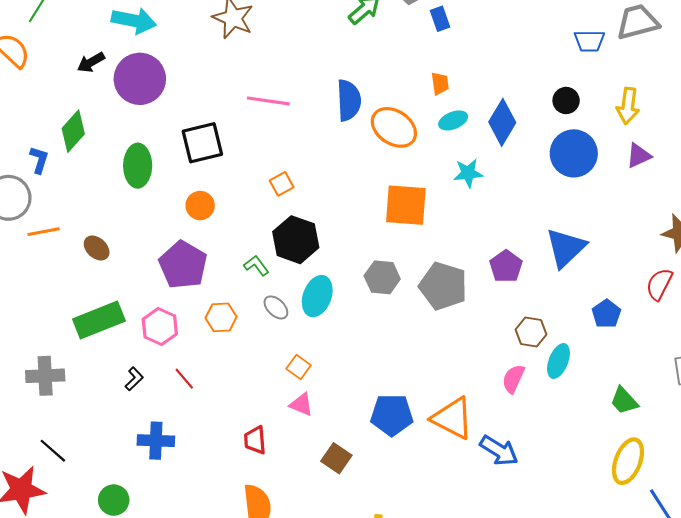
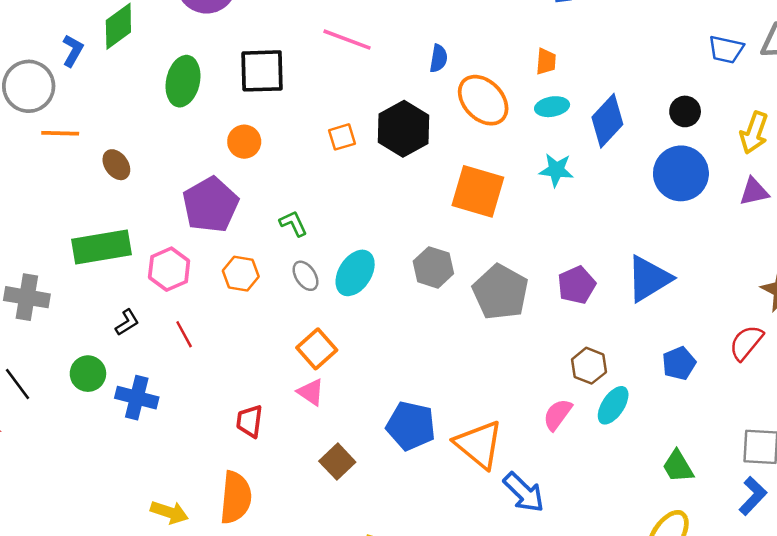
blue semicircle: (349, 100) -> (438, 58), size x0.6
black hexagon: (296, 240) -> (404, 129), moved
orange square: (299, 367) -> (317, 349), size x1.4
green circle: (114, 500) -> (88, 374), moved

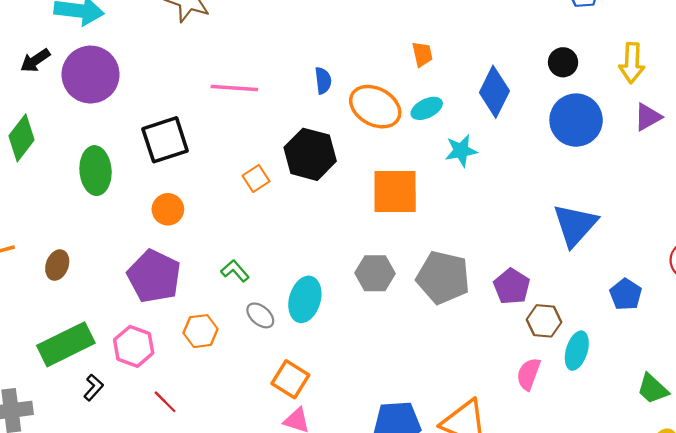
cyan ellipse: (552, 107) -> (427, 108), moved
brown ellipse: (116, 165) -> (57, 265), turned 72
purple pentagon: (577, 285) -> (512, 286), moved
black L-shape: (127, 322) -> (93, 387), moved

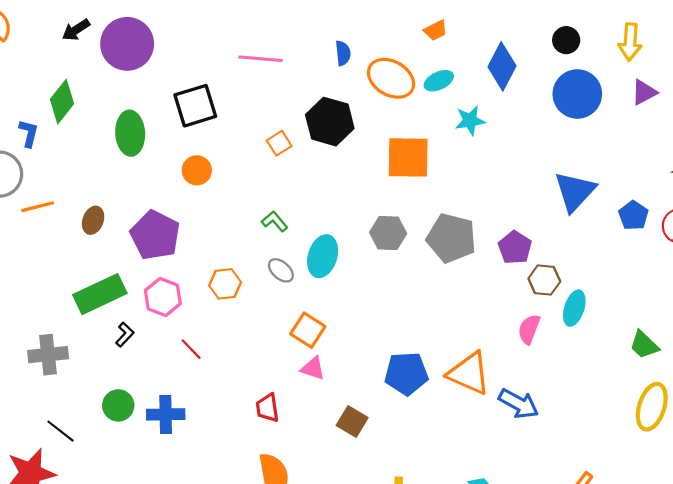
orange trapezoid: (422, 54) -> (436, 30), turned 75
green L-shape: (235, 271) -> (275, 221), moved
purple pentagon: (154, 276) -> (155, 235), moved
blue pentagon: (626, 294) -> (633, 215), moved

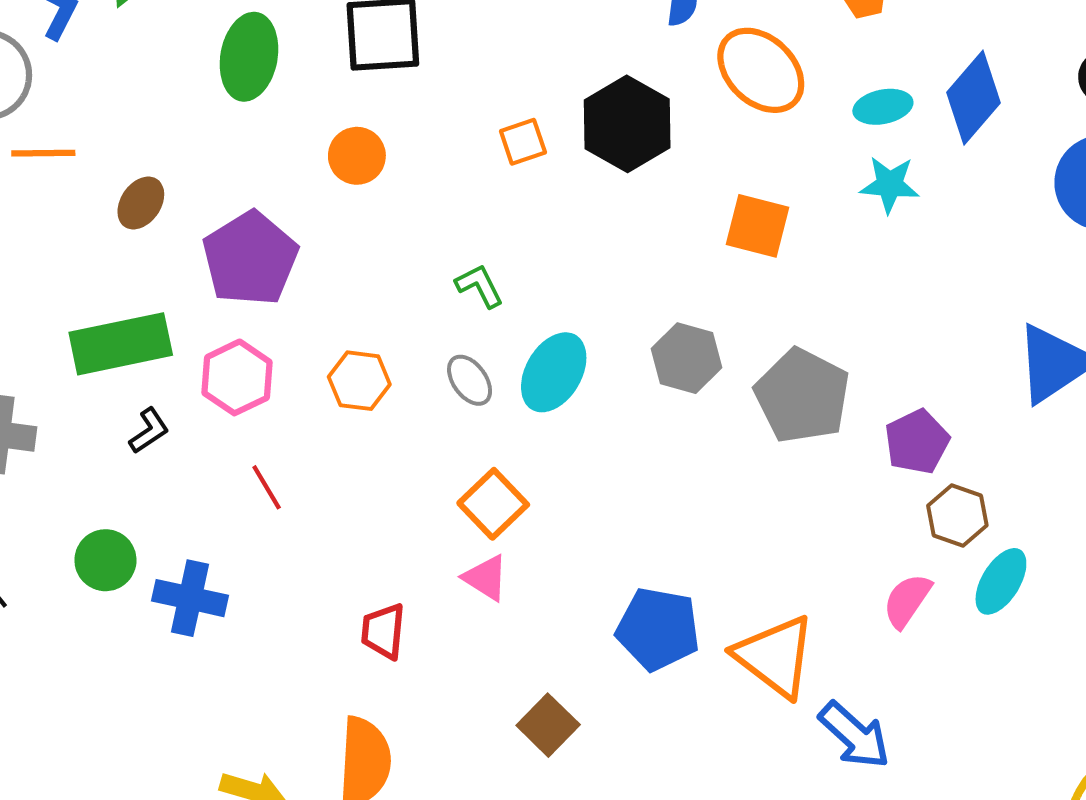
cyan ellipse: (439, 81) -> (883, 107), moved
orange square: (408, 157) -> (758, 226), size x0.7
brown square: (352, 421) -> (548, 725), moved

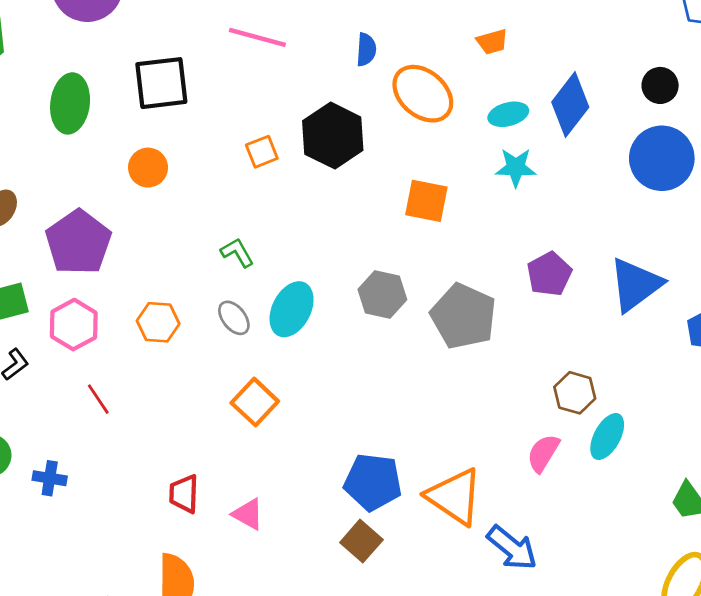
purple pentagon: (917, 442) -> (549, 274), moved
pink triangle: (486, 578) -> (248, 514), moved
blue cross: (190, 598) -> (50, 478), size x0.7
brown square: (548, 725) -> (361, 541), moved

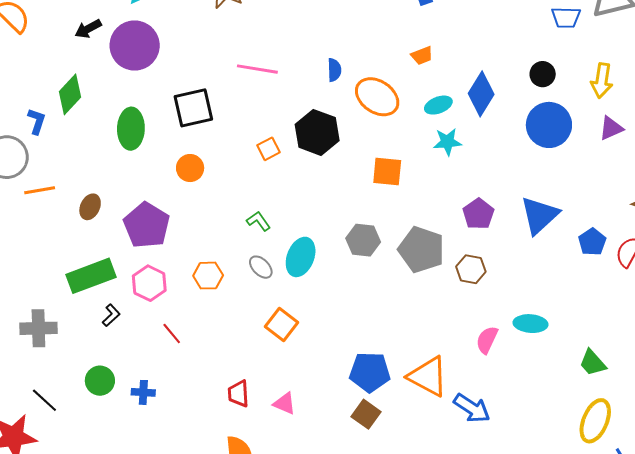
brown hexagon: (575, 393) -> (471, 269), moved
cyan ellipse: (607, 436) -> (531, 324), turned 72

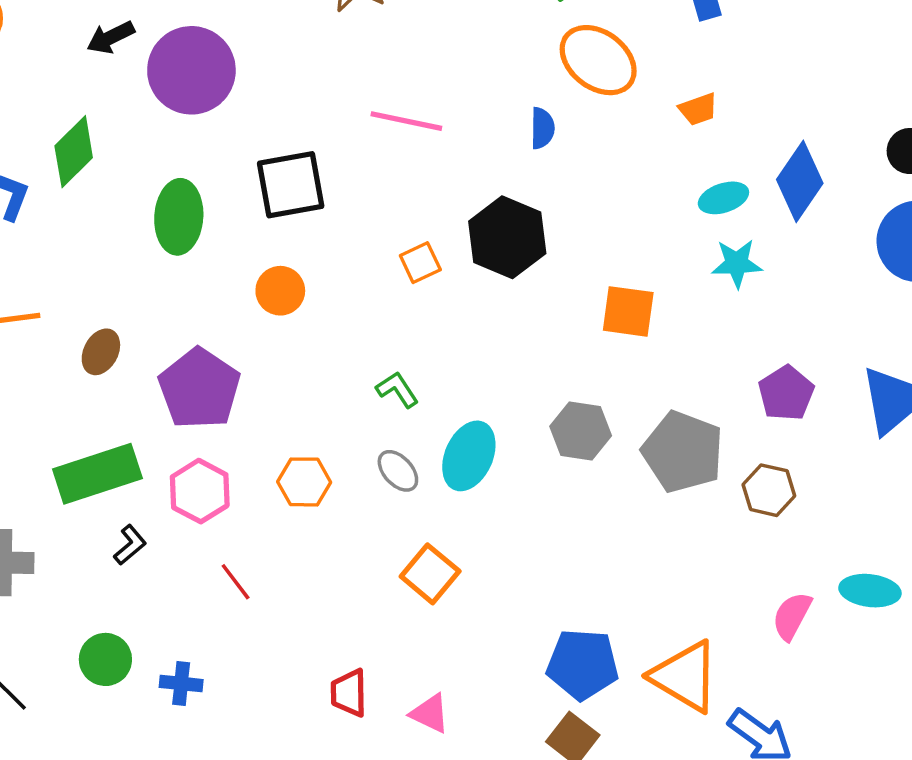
orange ellipse: (377, 97) -> (598, 60), moved

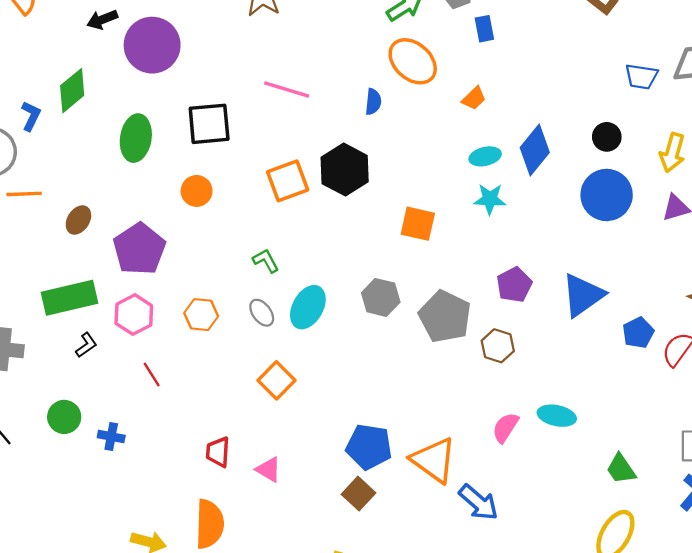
orange trapezoid: (698, 109) -> (474, 98), turned -30
orange square: (420, 263) -> (288, 181), size x1.6

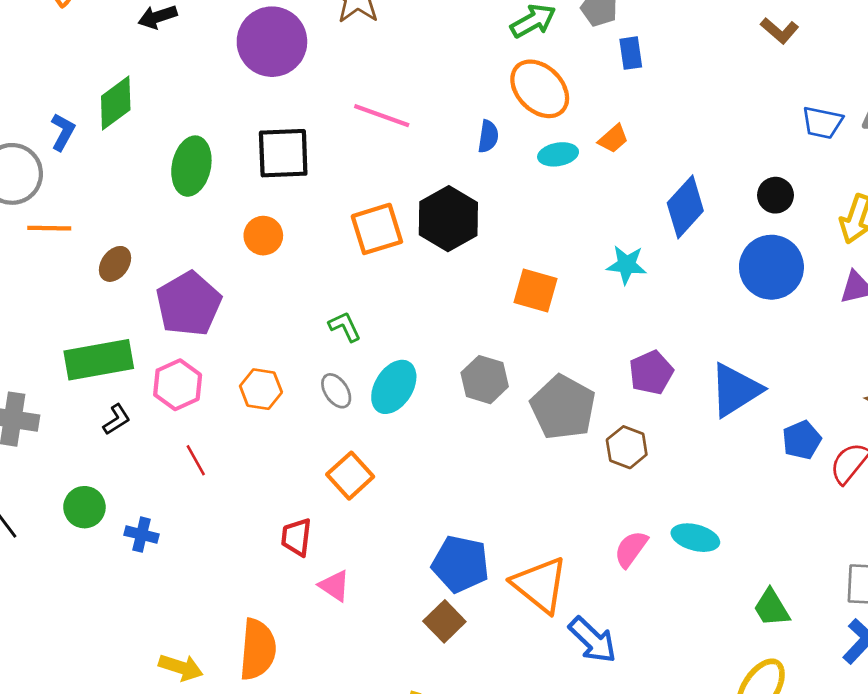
purple circle: (152, 45) -> (272, 42), moved
cyan ellipse: (485, 156) -> (558, 154), moved
red trapezoid: (218, 452) -> (296, 537), moved

